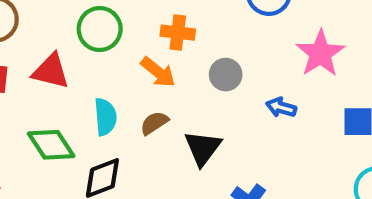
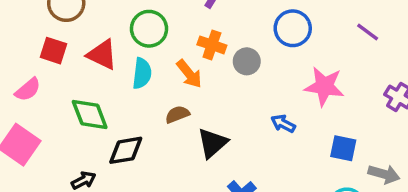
pink star: (320, 53) -> (324, 86), turned 30
gray circle: (226, 75) -> (247, 61), moved
cyan semicircle: (105, 117) -> (142, 73), moved

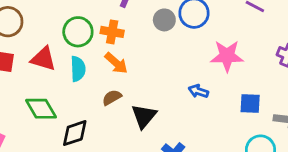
orange cross: (212, 45) -> (112, 32), moved
gray circle: (247, 61) -> (164, 20), moved

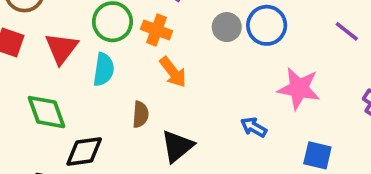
red triangle: (43, 59) -> (61, 48), turned 40
orange arrow: (116, 63) -> (173, 72), moved
brown semicircle: (112, 97) -> (140, 114), turned 114

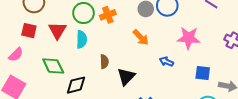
orange cross: (157, 30) -> (108, 15), turned -35
orange arrow: (173, 72) -> (141, 37), moved

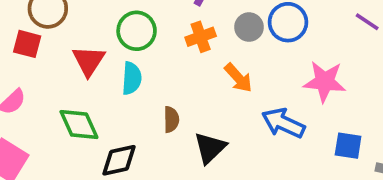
orange cross: (108, 15) -> (201, 37), moved
red square: (29, 31) -> (27, 44), moved
blue arrow: (166, 62) -> (283, 123), size x1.6

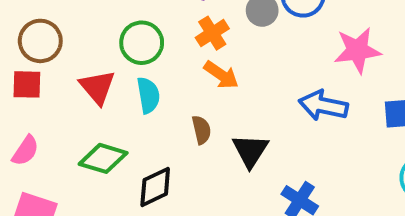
orange arrow: (238, 78) -> (221, 75), moved
green diamond: (79, 125) -> (103, 158), turned -36

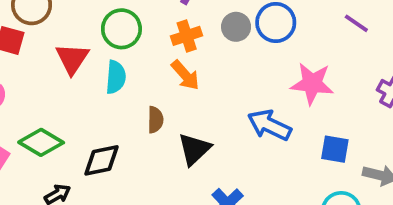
green diamond: (103, 158) -> (41, 142), moved

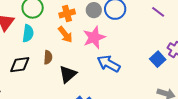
pink star: (312, 84) -> (94, 37), moved, turned -30
blue square: (335, 149) -> (158, 59), moved, turned 35
black diamond: (102, 160) -> (20, 65), moved

